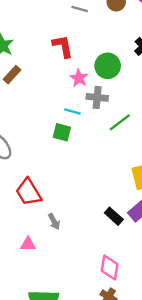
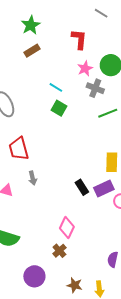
cyan line: (72, 112) -> (56, 87), moved

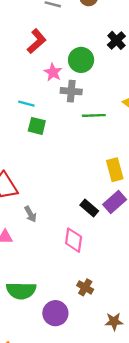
red L-shape: (79, 39) -> (37, 41), turned 60
green line: (108, 113) -> (94, 115), turned 36
pink diamond: (67, 228) -> (74, 240), moved
purple circle: (34, 276) -> (55, 313), moved

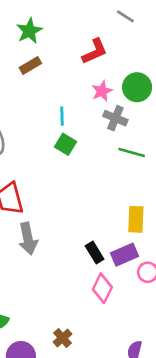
cyan line: (26, 104) -> (62, 116), turned 56
gray arrow: (30, 214) -> (28, 239), size x1.6
pink diamond: (74, 240) -> (102, 288), moved

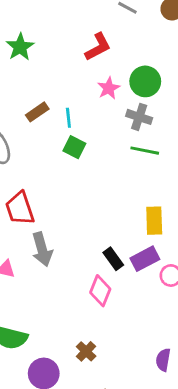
green star: (29, 31) -> (20, 47), moved
brown rectangle: (30, 65) -> (37, 112), moved
gray cross: (115, 118) -> (139, 117), moved
pink diamond: (102, 288) -> (100, 291), moved

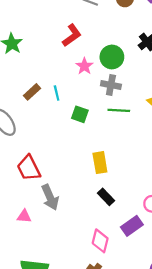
green square: (74, 147) -> (80, 114), moved
yellow rectangle: (154, 221) -> (100, 163), moved
purple rectangle: (145, 259) -> (132, 226), moved
pink diamond: (100, 291) -> (100, 241), moved

